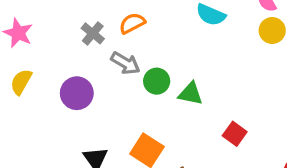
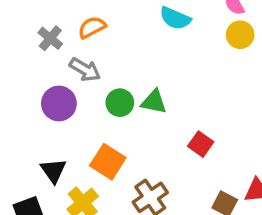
green circle: (157, 81) -> (120, 103), moved
purple circle: (77, 93) -> (59, 103), moved

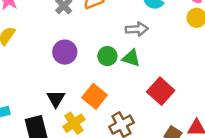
gray arrow: (85, 70) -> (137, 29), moved, turned -40
red square: (201, 144) -> (161, 91), size x1.5

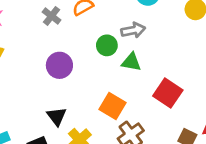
green circle: (107, 56) -> (107, 45), moved
orange square: (95, 96) -> (112, 106), moved

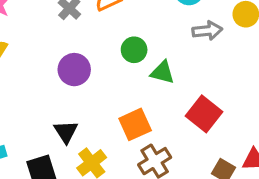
gray arrow: (133, 30) -> (207, 31), moved
orange square: (112, 106) -> (135, 124), turned 30

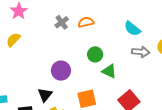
purple circle: (74, 70) -> (61, 71), moved

